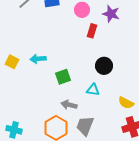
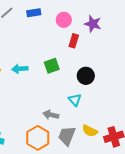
green square: (63, 77) -> (52, 66), moved
cyan triangle: (93, 90) -> (75, 100), turned 40
yellow semicircle: (126, 103) -> (90, 131), moved

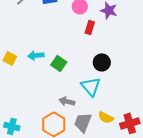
green square: (52, 66) -> (59, 63), moved, turned -35
cyan triangle: (75, 100) -> (91, 86), size x1.5

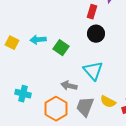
black circle: (102, 62) -> (96, 34), moved
cyan cross: (12, 126) -> (23, 94), moved

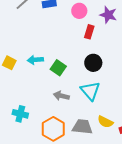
black circle: (96, 34) -> (93, 63), moved
gray arrow: (69, 86) -> (61, 96), moved
gray trapezoid: (85, 107) -> (82, 127), turned 75

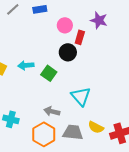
pink circle: (79, 11) -> (65, 25), moved
black circle: (93, 63) -> (68, 52), moved
gray arrow: (61, 96) -> (52, 111), moved

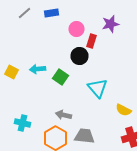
purple star: (99, 20) -> (110, 24), turned -30
cyan triangle: (81, 96) -> (98, 88), moved
yellow semicircle: (96, 127) -> (124, 110), moved

